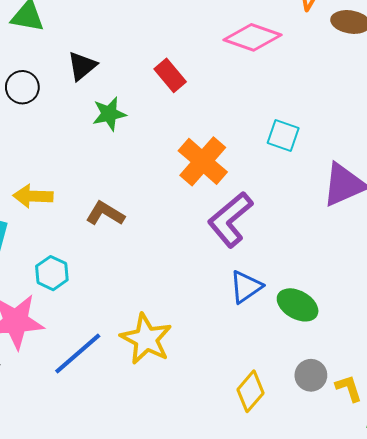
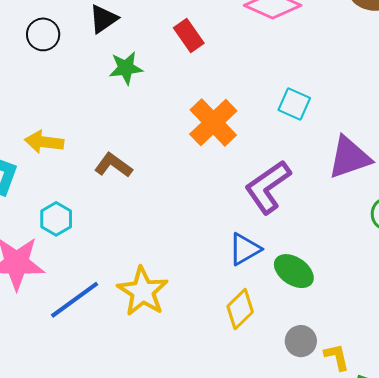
purple L-shape: (230, 219) -> (268, 187), moved
yellow diamond: (251, 391) -> (240, 309), moved

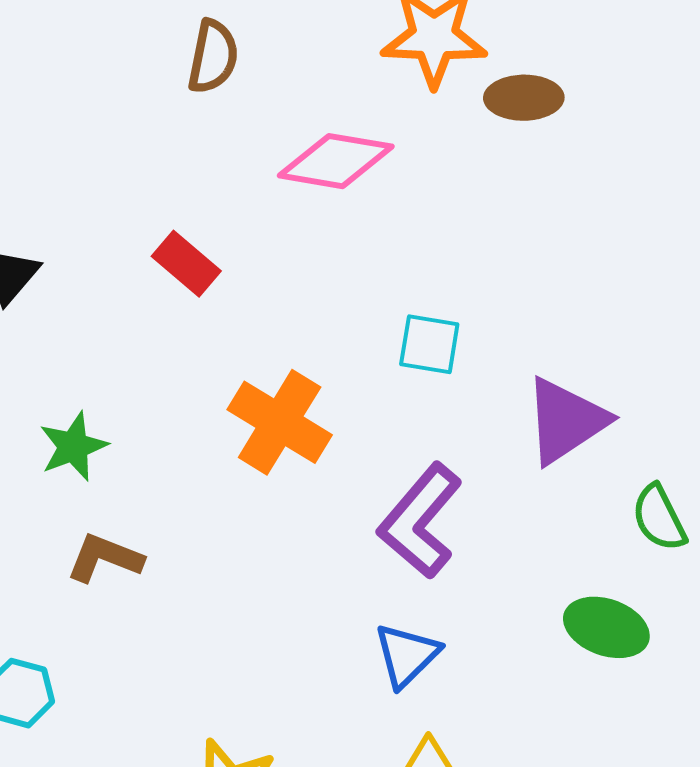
green star: (126, 68) -> (73, 447), moved
green ellipse: (294, 271) -> (606, 627), moved

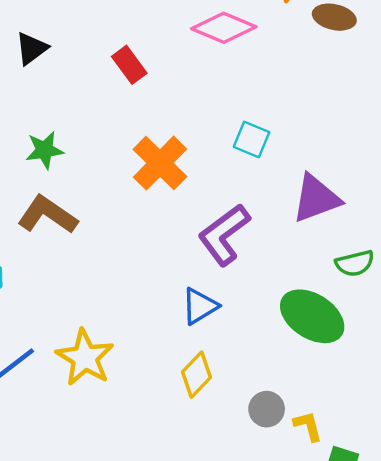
green semicircle: (659, 518) -> (355, 263), turned -90
brown L-shape: (105, 558) -> (47, 215), size x1.4
green ellipse: (606, 627) -> (312, 316), size x1.4

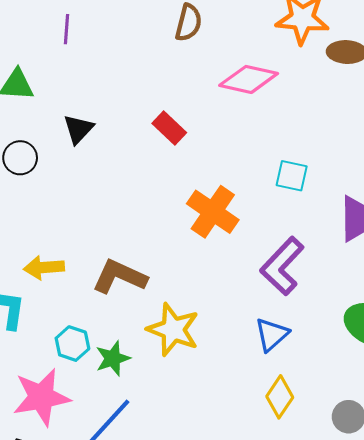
green star: (45, 150) -> (113, 358), moved
yellow star: (85, 358) -> (173, 330), moved

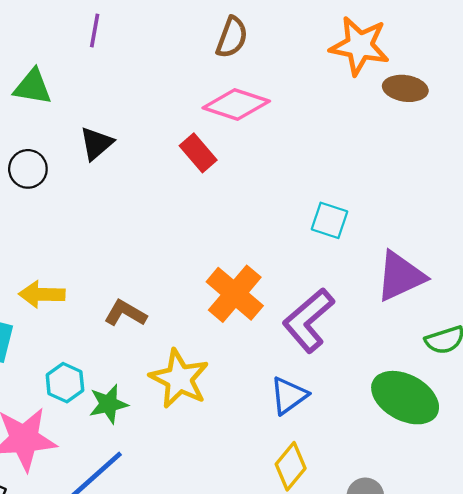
pink diamond: (249, 79) -> (236, 105), moved
orange cross: (213, 212) -> (235, 294), moved
brown L-shape: (120, 277) -> (125, 313), size x0.7

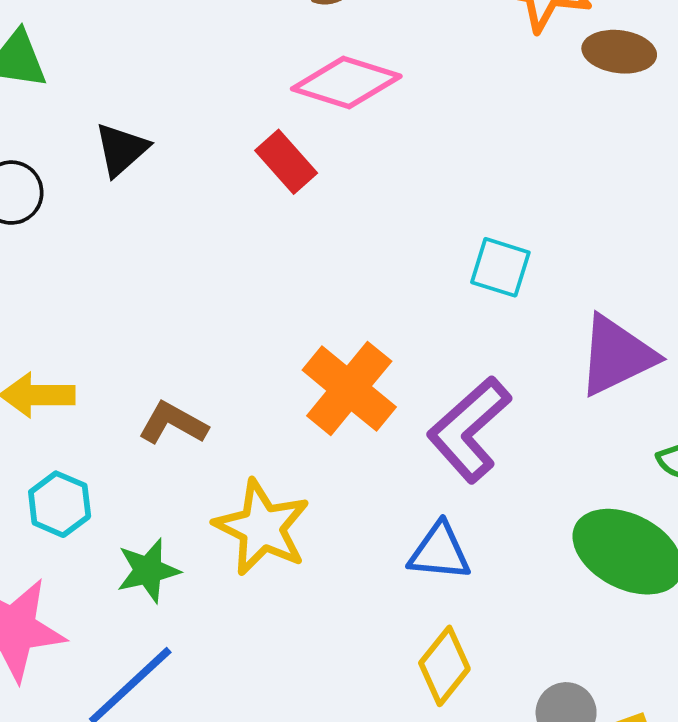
cyan hexagon: (65, 383) -> (60, 504), moved
blue triangle: (289, 396) -> (440, 552), turned 42

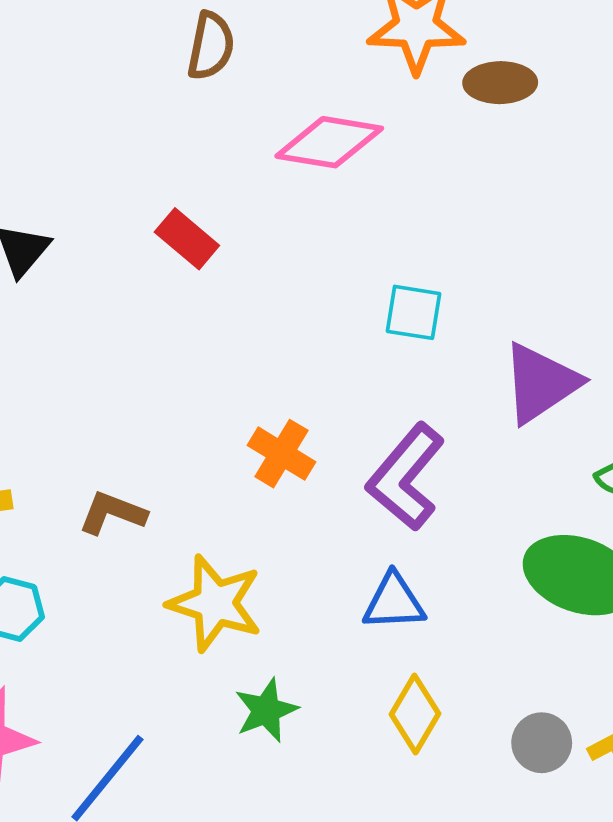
pink diamond: (346, 83) -> (329, 142), moved
orange cross: (349, 389) -> (281, 454), size x0.7
green star: (148, 570) -> (266, 710), moved

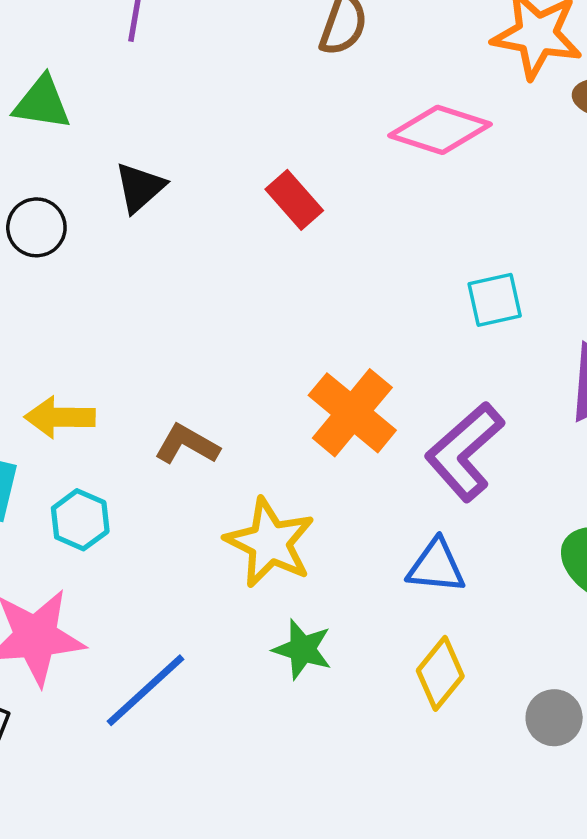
cyan square: (413, 312) -> (495, 300), turned -30
orange cross: (281, 454) -> (352, 413), size x1.4
green star: (266, 710) -> (302, 649), turned 30

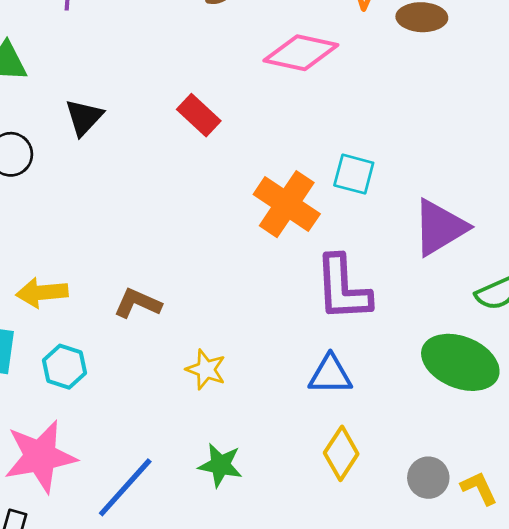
cyan square: (495, 300) -> (354, 174), turned 33
orange cross: (352, 413) -> (287, 204), moved
purple L-shape: (465, 452) -> (343, 288), turned -46
yellow star: (270, 543) -> (206, 370), size x0.6
green star: (302, 649) -> (220, 465), moved

